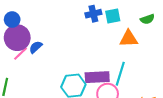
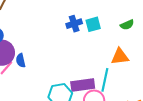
orange triangle: (129, 39) -> (120, 56), moved
blue semicircle: (36, 47) -> (21, 60), turned -56

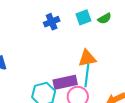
cyan square: (93, 24) -> (83, 17), moved
orange triangle: (120, 56) -> (87, 58), moved

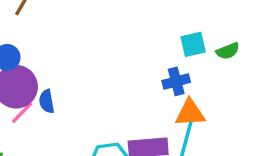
blue cross: (52, 22) -> (176, 81), moved

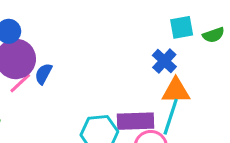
blue cross: (176, 81) -> (164, 61), turned -35
blue semicircle: (47, 101) -> (43, 74), turned 35

